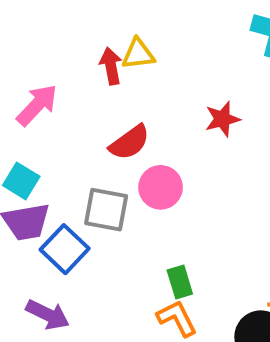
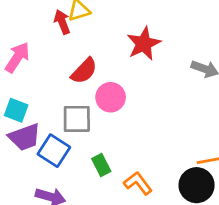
red star: (222, 119) -> (144, 44), size x1.4
green rectangle: (180, 282) -> (101, 165), moved

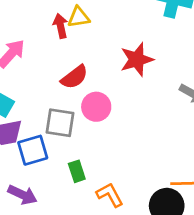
blue square: (54, 151) -> (33, 150), turned 32

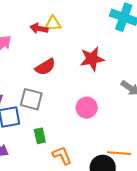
red arrow: (60, 26) -> (39, 29), turned -72
pink circle: (96, 107) -> (87, 108), moved

